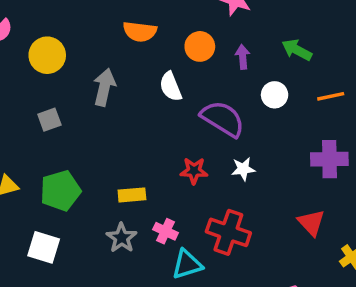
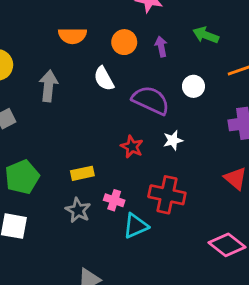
white circle: (275, 95) -> (193, 86), moved
red star: (194, 171) -> (132, 147), turned 30

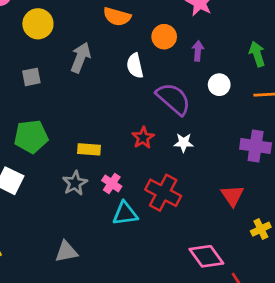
green arrow: (206, 35) -> (257, 54), moved, turned 35
white circle: (193, 86) -> (219, 85), moved

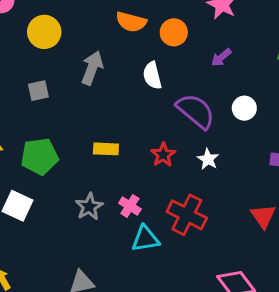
orange circle: (164, 37) -> (174, 32), moved
purple arrow: (198, 51) -> (221, 57), turned -132
white circle: (219, 85) -> (244, 108), moved
white star: (184, 143) -> (208, 159), turned 30
yellow rectangle: (89, 149) -> (106, 149), moved

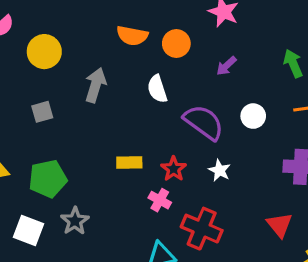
yellow rectangle: (106, 149) -> (129, 163), moved
pink cross: (130, 206) -> (160, 200), moved
gray star: (89, 207) -> (75, 221), moved

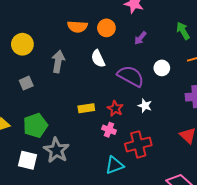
gray star: (75, 221) -> (56, 150), size x1.4
red cross: (202, 229) -> (138, 144), turned -30

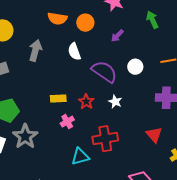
green arrow: (183, 31) -> (152, 20), moved
pink cross: (109, 130) -> (67, 122), moved, turned 32

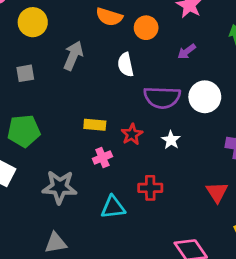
white circle: (135, 67) -> (205, 97), size x1.5
purple semicircle: (104, 72) -> (162, 97), turned 140
gray star: (25, 136) -> (60, 187), moved, turned 30
red cross: (105, 139) -> (150, 188), size x0.7

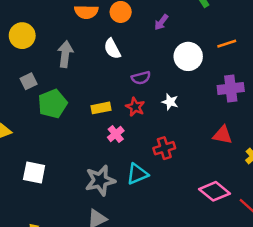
purple semicircle: (162, 97) -> (141, 78), moved, size x0.6
green pentagon: (24, 131) -> (53, 104), moved
gray star: (60, 187) -> (100, 180), moved
red triangle: (217, 192) -> (223, 135), turned -30

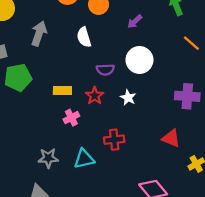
orange line: (227, 44) -> (191, 43), moved, turned 48
white circle: (188, 56) -> (139, 60), moved
gray star: (100, 180) -> (48, 158), size x0.7

